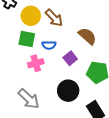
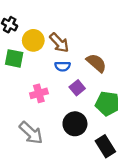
green square: (27, 39) -> (14, 58), moved
blue semicircle: (49, 45) -> (63, 66), moved

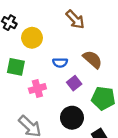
brown arrow: (59, 43) -> (75, 19), moved
green square: (14, 58) -> (16, 67), moved

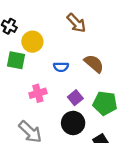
green square: (16, 67) -> (16, 60), moved
purple square: (74, 83) -> (75, 98), moved

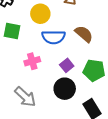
yellow circle: (32, 42) -> (40, 14), moved
blue semicircle: (61, 67) -> (54, 37), size x1.6

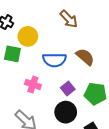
yellow circle: (40, 14) -> (28, 36), moved
pink cross: (32, 61) -> (33, 84), turned 35

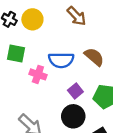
yellow circle: (28, 36) -> (32, 19), moved
pink cross: (33, 84) -> (38, 74), moved

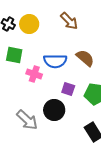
purple square: (75, 91) -> (68, 89), turned -32
black circle: (73, 116) -> (54, 110), moved

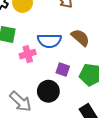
pink cross: (34, 74) -> (28, 54), turned -35

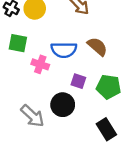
pink cross: (28, 54) -> (40, 64), turned 35

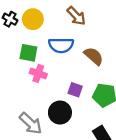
green square: (18, 43) -> (28, 53), moved
blue semicircle: (64, 50) -> (61, 45), moved

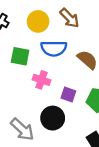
yellow circle: (33, 19) -> (38, 21), moved
pink cross: (38, 73) -> (41, 80), moved

